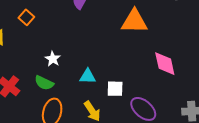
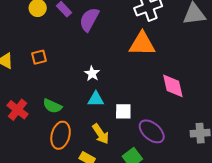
orange square: (26, 17) -> (39, 57), moved, turned 35
white star: (53, 59) -> (92, 73), moved

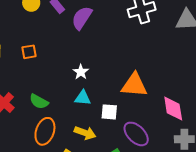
orange triangle: (142, 44) -> (134, 85), moved
pink diamond: (173, 86) -> (173, 109), moved
yellow arrow: (101, 134) -> (85, 133), turned -40

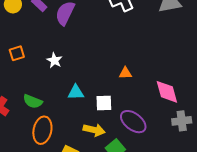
white star: (81, 72) -> (54, 60), moved
orange triangle: (134, 85) -> (125, 73), size x0.5
yellow arrow: (85, 133) -> (94, 130), moved

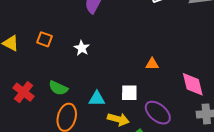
orange square: (17, 53) -> (44, 39), turned 35
cyan triangle: (76, 92) -> (97, 99), moved

